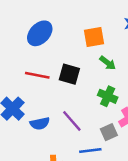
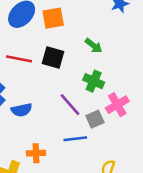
orange square: (94, 37) -> (53, 18), moved
purple line: (72, 121) -> (70, 105), moved

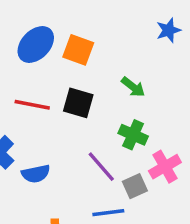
orange square: (53, 18) -> (78, 50), turned 30

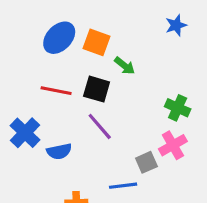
green arrow: (133, 87) -> (125, 66), moved
green cross: (133, 135) -> (178, 108), moved
purple line: (101, 167) -> (100, 126), moved

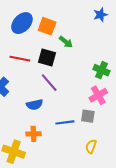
blue semicircle: (59, 151) -> (35, 105), moved
gray square: (146, 162) -> (88, 116), moved, turned 32

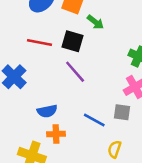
blue semicircle: (35, 105) -> (47, 111), moved
blue line: (65, 122) -> (94, 120), turned 36
yellow semicircle: (91, 146) -> (114, 149), moved

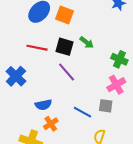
green arrow: (95, 22) -> (87, 42), moved
orange cross: (56, 134) -> (51, 124), turned -32

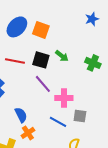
green cross: (119, 59) -> (93, 63), moved
pink cross: (116, 85) -> (64, 98), moved, turned 30
blue semicircle: (43, 105) -> (21, 115), turned -105

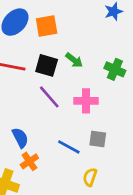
orange square: (41, 30) -> (47, 26), turned -30
pink cross: (64, 98) -> (86, 101), moved

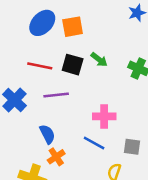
purple line: (49, 97) -> (56, 95), moved, turned -55
pink cross: (86, 101) -> (104, 116), moved
gray square: (98, 139) -> (132, 147), moved

